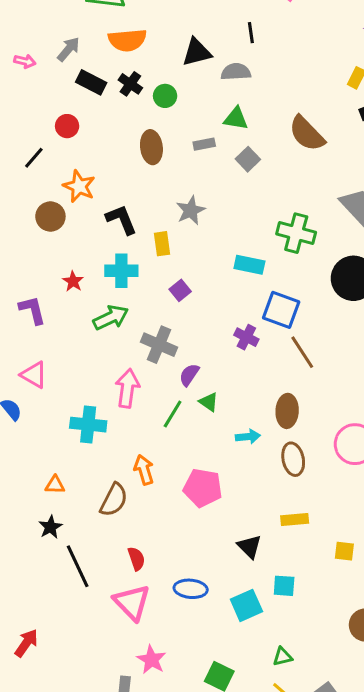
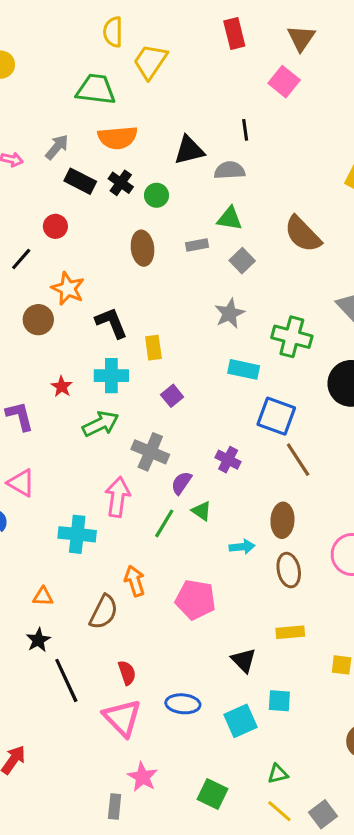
gray star: (191, 210) -> (230, 313), moved
purple cross: (246, 337) -> (228, 460), moved

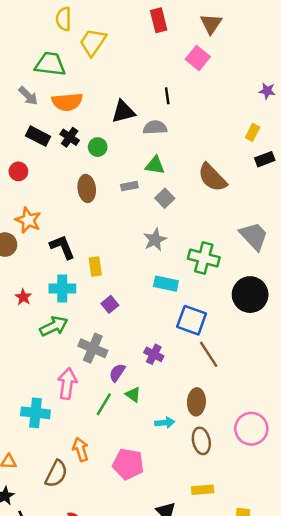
gray arrow: (57, 147) -> (28, 96), moved, turned 95

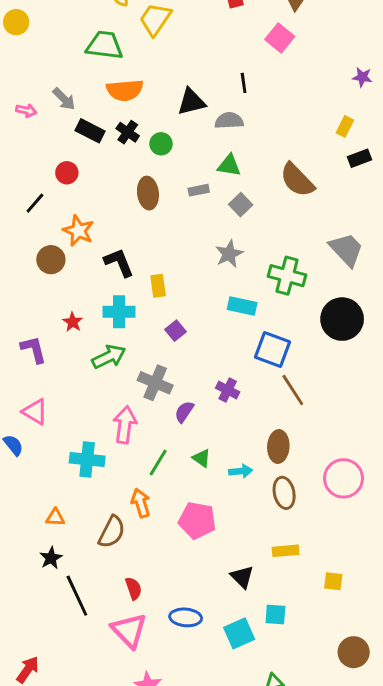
gray arrow: (28, 96) -> (64, 99), moved
green triangle: (133, 395) -> (202, 458), moved
green line: (104, 404) -> (158, 462), moved

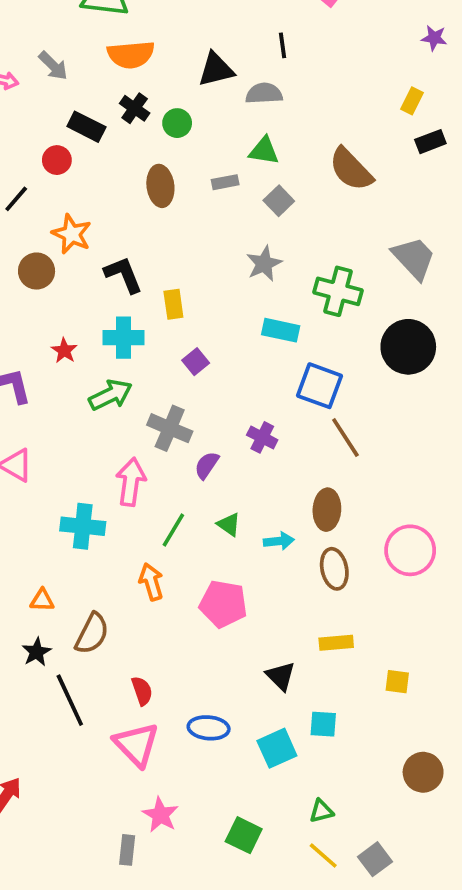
black rectangle: (90, 131) -> (86, 127), moved
brown semicircle: (112, 532) -> (92, 634), moved

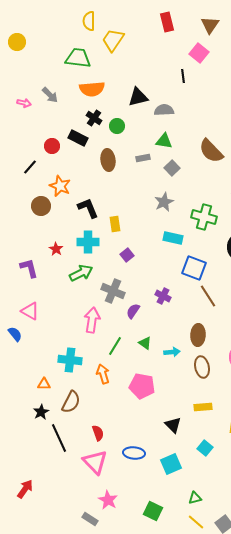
black line: (283, 45) -> (183, 76), moved
black rectangle: (86, 127) -> (78, 138), moved
cyan cross: (83, 526) -> (70, 360), moved
cyan square: (323, 724) -> (205, 448), moved, turned 35
gray rectangle: (127, 850) -> (90, 519), turned -63

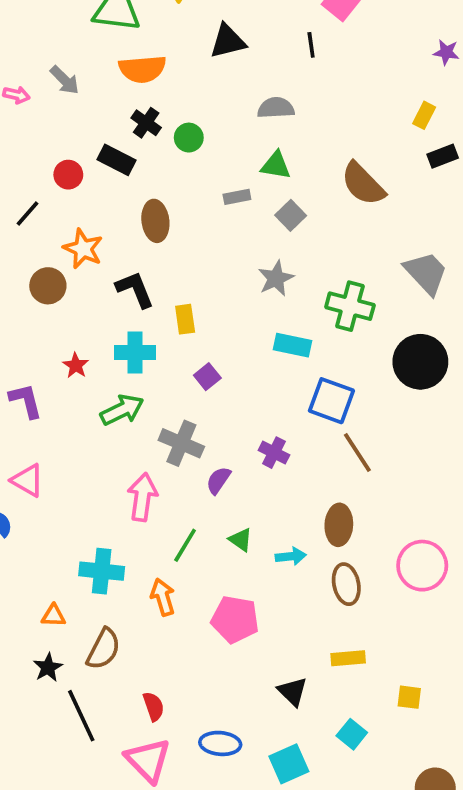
black triangle: (138, 97) -> (228, 41), moved
brown ellipse: (108, 160) -> (155, 221), moved

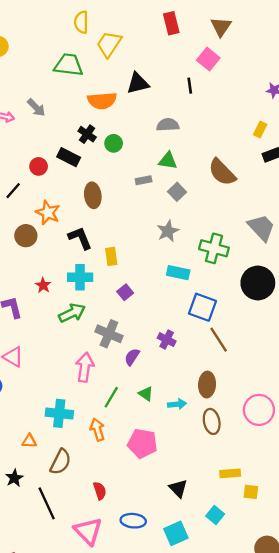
orange semicircle: (142, 69) -> (102, 101), moved
yellow rectangle: (348, 658) -> (230, 473), moved
black star: (48, 668) -> (14, 478), moved
red semicircle: (154, 706) -> (100, 491), moved

